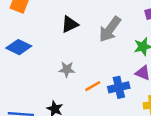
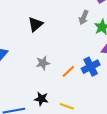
gray arrow: (110, 29) -> (84, 17), moved, size x0.6

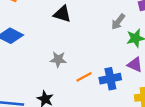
black triangle: (35, 24) -> (62, 14), turned 42

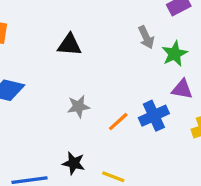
gray arrow: (118, 22) -> (146, 37), turned -49

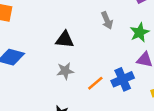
gray arrow: (146, 37) -> (107, 20), moved
black triangle: (69, 45) -> (65, 39), moved

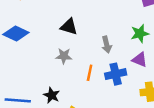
gray arrow: (107, 20) -> (107, 45), moved
orange line: (95, 83) -> (90, 73), turned -49

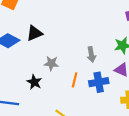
black triangle: (69, 27) -> (34, 33), moved, turned -42
black star: (52, 95) -> (34, 82), moved

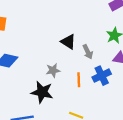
black triangle: (34, 33) -> (68, 42), moved, turned -49
black star: (34, 82) -> (42, 92), size x1.5

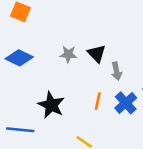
gray star: (53, 70) -> (68, 54), moved
blue cross: (102, 76) -> (126, 103), turned -30

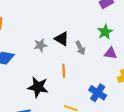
orange line: (98, 101) -> (64, 71), moved
blue cross: (126, 103) -> (98, 93), moved

